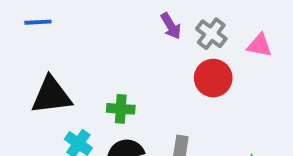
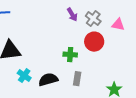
green cross: (121, 109) -> (70, 55), moved

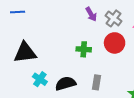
green cross: (70, 55) -> (84, 49), moved

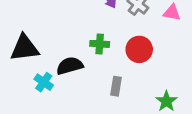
red circle: (115, 43) -> (139, 49), moved
black semicircle: (66, 83) -> (70, 66), moved

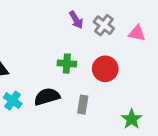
black semicircle: (70, 66) -> (47, 97), moved

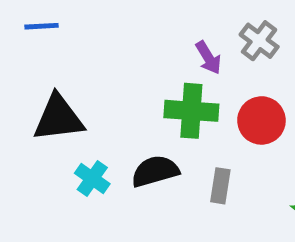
purple arrow: (76, 20) -> (208, 58), moved
green cross: (67, 64) -> (191, 111), size x1.5

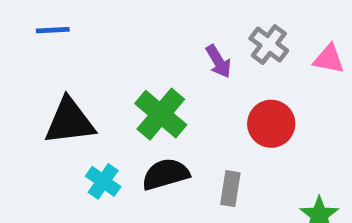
green cross: (191, 111) -> (161, 114), moved, turned 36

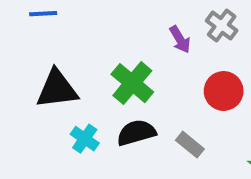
gray rectangle: (230, 189) -> (190, 145), turned -60

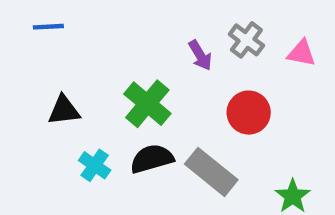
black triangle: (57, 89) -> (64, 110), size x0.7
gray rectangle: (190, 145) -> (211, 172), size x1.6

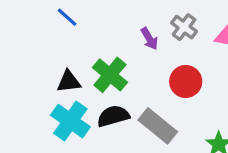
blue line: (48, 27) -> (67, 17), moved, turned 45
black triangle: (64, 110) -> (69, 81), moved
cyan cross: (95, 165) -> (70, 121), size x1.6

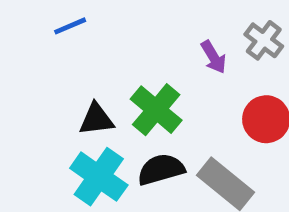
blue line: (67, 17) -> (70, 26), moved, turned -65

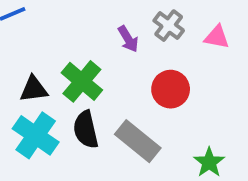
black semicircle: (161, 169) -> (86, 130), turned -87

